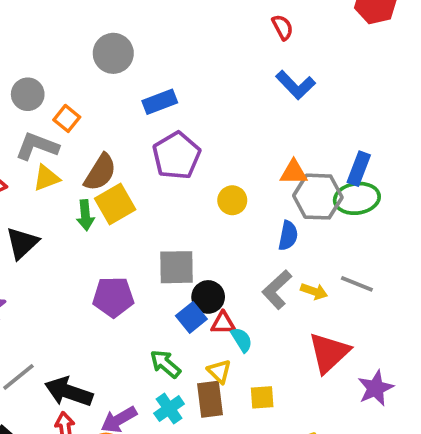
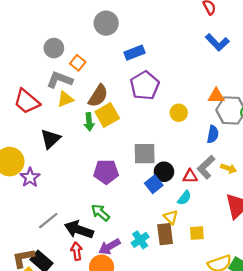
red triangle: (223, 323) -> (190, 176), moved
cyan semicircle: (242, 340) -> (184, 198), turned 70
green arrow: (165, 364) -> (100, 213), moved

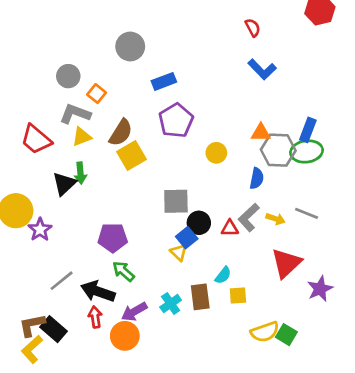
green arrow: (89, 122) -> (80, 173), moved
purple pentagon: (106, 172) -> (113, 238), moved
cyan semicircle: (184, 198) -> (223, 275), moved
yellow triangle: (171, 217) -> (179, 252), moved

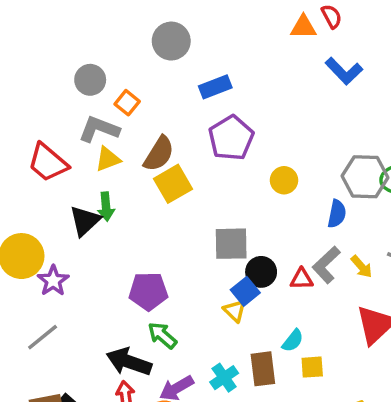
orange triangle: (261, 133) -> (303, 27), moved
yellow arrow: (276, 219) -> (362, 267), turned 30
gray line: (62, 281) -> (43, 337), moved

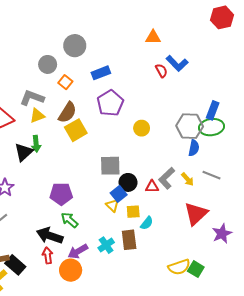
red semicircle: (332, 16) -> (161, 71), moved
gray circle: (90, 80) -> (48, 64), moved
orange square: (127, 103) -> (65, 82), moved
blue semicircle: (337, 214) -> (194, 148), moved
yellow square: (312, 367) -> (133, 212), moved

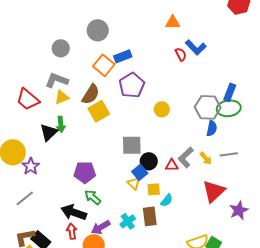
gray circle: (48, 64) -> (61, 48), moved
orange square: (65, 82) -> (104, 65), moved, size x1.5
gray line: (212, 175) -> (229, 154), turned -30

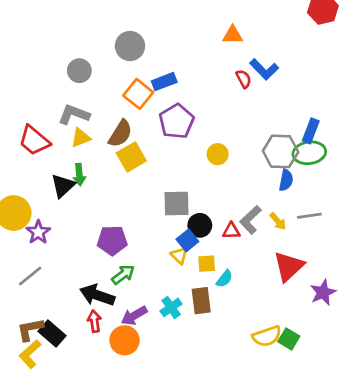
green arrow: (93, 197) -> (123, 275), turned 102

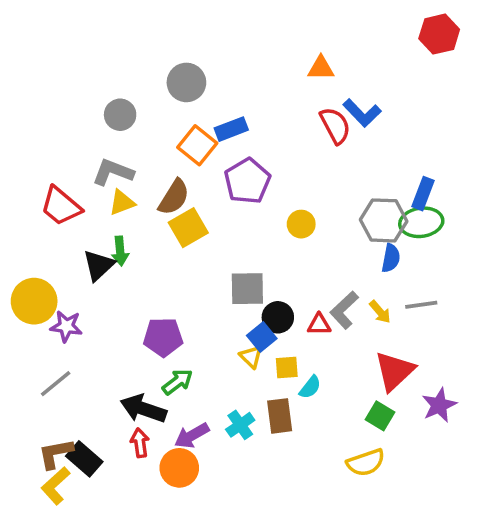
red semicircle: (244, 79) -> (335, 125), size x1.5
purple star: (38, 232) -> (66, 326), turned -30
green square: (289, 339) -> (380, 416), moved

